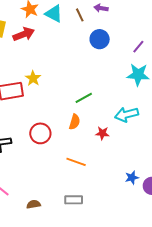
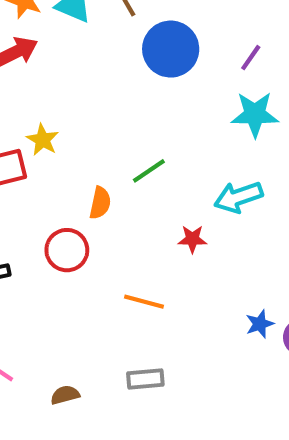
blue circle: (100, 39) -> (171, 49), size x1.4
orange semicircle: (75, 122) -> (100, 203), moved

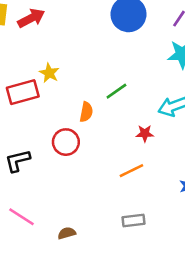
orange line: (144, 302) -> (131, 171), moved, turned -40
gray rectangle: (145, 379) -> (134, 220), moved

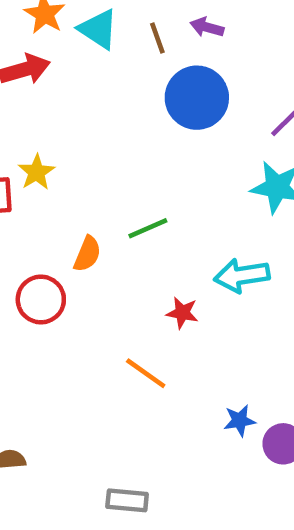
orange line: (131, 171) -> (146, 373), turned 50
gray rectangle: (134, 220) -> (127, 500), moved

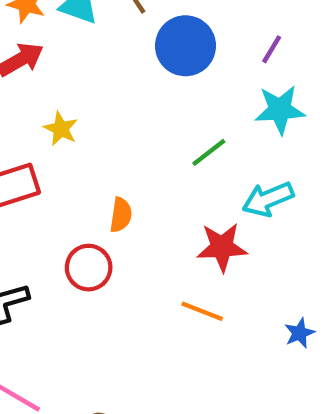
yellow star: (36, 172) -> (61, 129), moved
green line: (148, 228) -> (209, 152), moved
red star: (182, 313) -> (222, 247), size x1.6

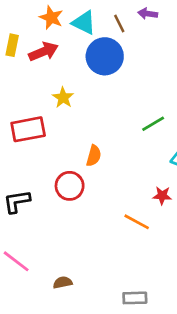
blue circle: (186, 46) -> (105, 56), moved
red star: (222, 247) -> (162, 196), moved, size x0.6

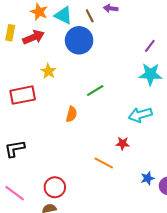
green line: (153, 124) -> (95, 90), moved
red circle: (70, 186) -> (55, 187), moved

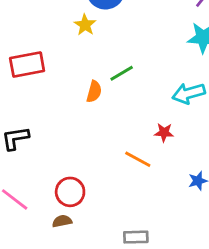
yellow star: (48, 71) -> (85, 25), moved
green line: (95, 90) -> (122, 73), moved

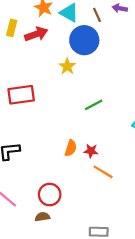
orange semicircle: (94, 92) -> (71, 148), moved
red star: (164, 133) -> (91, 151), moved

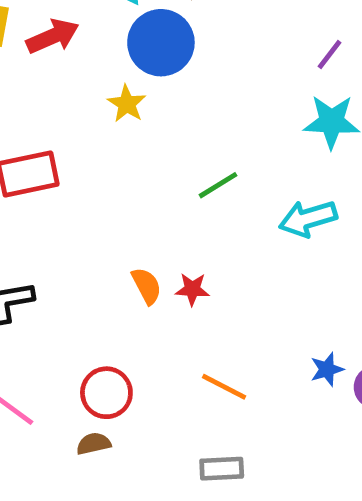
green line: (94, 105) -> (218, 185), moved
orange semicircle: (71, 148) -> (147, 286), turned -42
orange line: (103, 172) -> (224, 387), moved

